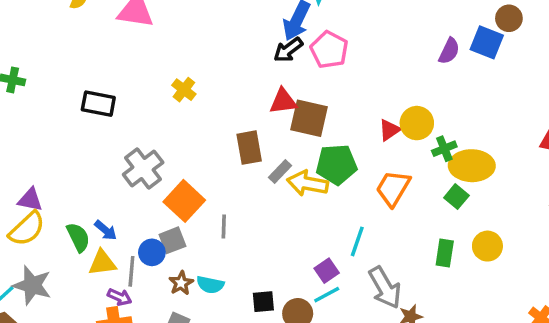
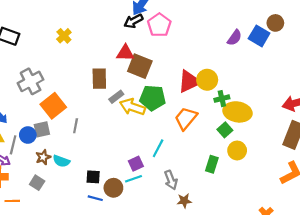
red triangle: (389, 130) -> (189, 81), size x1.6
yellow circle: (487, 246) -> (237, 150), moved
gray arrow: (385, 288) -> (171, 180), size x0.7

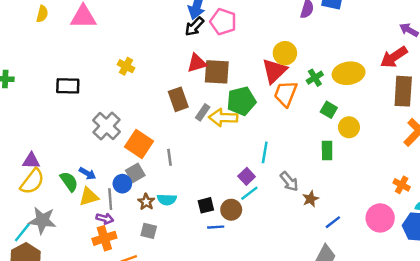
yellow circle: (207, 80) -> (285, 53), moved
yellow ellipse: (237, 112) -> (349, 73), moved
orange trapezoid: (186, 118) -> (286, 94), moved

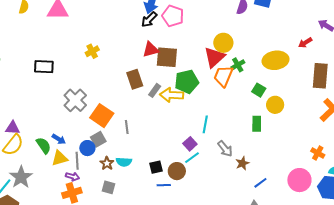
red arrow: (394, 57) -> (305, 43), moved, size x0.6
yellow cross: (126, 66) -> (92, 51), turned 32
green cross: (315, 78) -> (238, 65), moved
gray star: (42, 220) -> (21, 177), turned 30

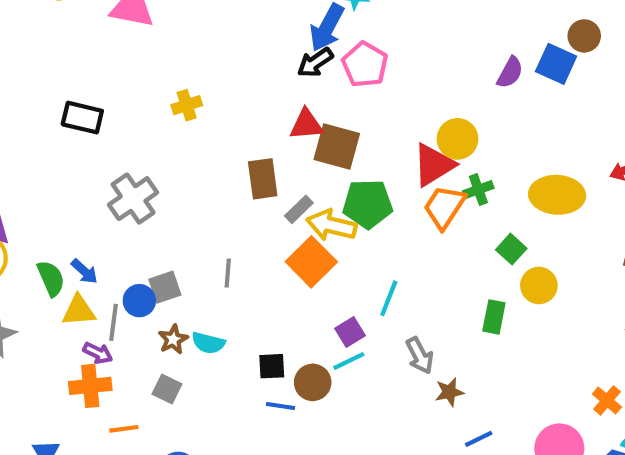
orange square: (102, 116) -> (311, 262), moved

